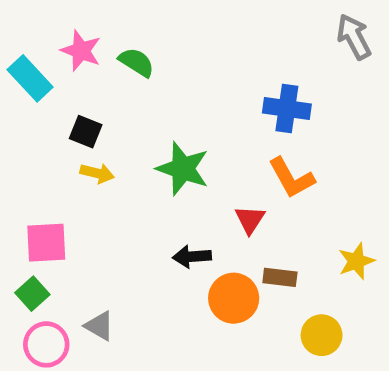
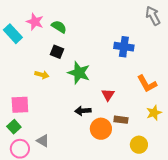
black square: (86, 132) -> (57, 52), moved
orange L-shape: (291, 178) -> (147, 84), moved

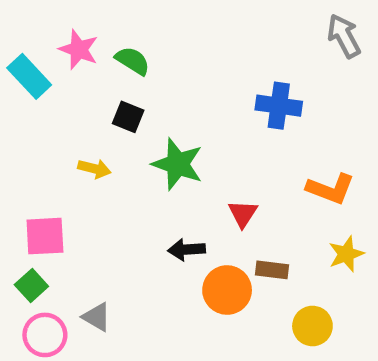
orange L-shape: (147, 84) -> (330, 189), turned -40

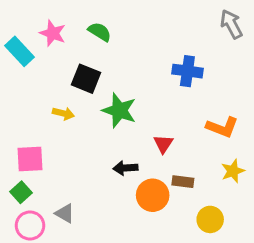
green semicircle: (133, 61) -> (100, 32), moved
black square: (128, 117) -> (86, 79), size x1.4

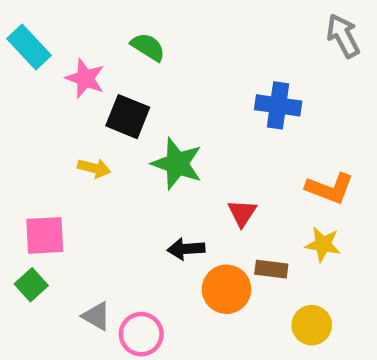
pink star: (53, 33) -> (85, 78), moved
cyan rectangle: (19, 51) -> (29, 47), moved
yellow star: (233, 171) -> (323, 244), moved, turned 30
pink circle: (30, 226) -> (141, 334), moved

